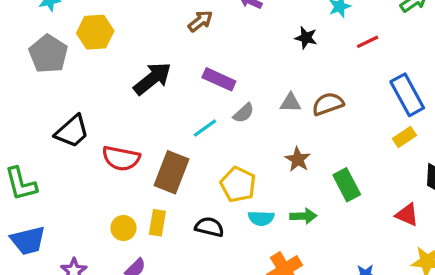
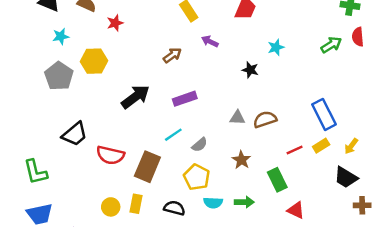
red line: (368, 42) -> (295, 150), moved
purple rectangle: (219, 79) -> (185, 99), turned -45
gray semicircle: (244, 113) -> (200, 145), moved
red triangle: (407, 215) -> (296, 210), moved

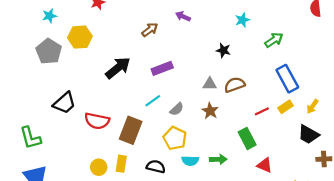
green arrow: (331, 45) -> (274, 40), moved
black star: (250, 70) -> (223, 50), moved
brown star: (241, 160) -> (210, 111), moved

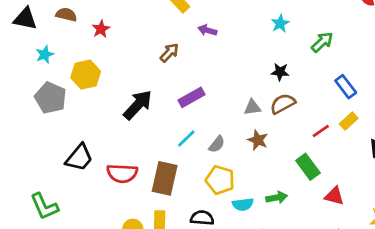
black star: (223, 50) -> (280, 72), moved
blue rectangle: (287, 79) -> (346, 87), size x0.7

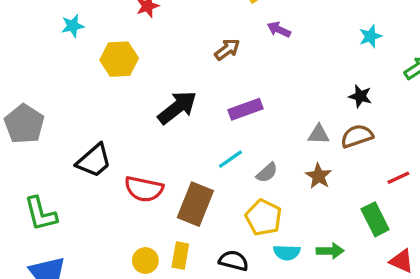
gray pentagon: (51, 98) -> (24, 124), moved

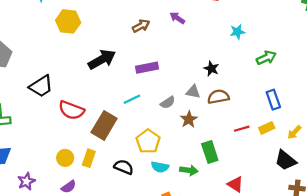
black star: (360, 96) -> (211, 69), moved
gray semicircle: (267, 173) -> (168, 102), moved
green rectangle: (375, 219) -> (210, 152), moved

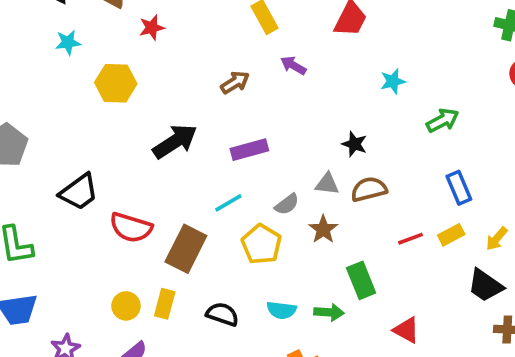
yellow pentagon: (148, 141) -> (261, 244), moved

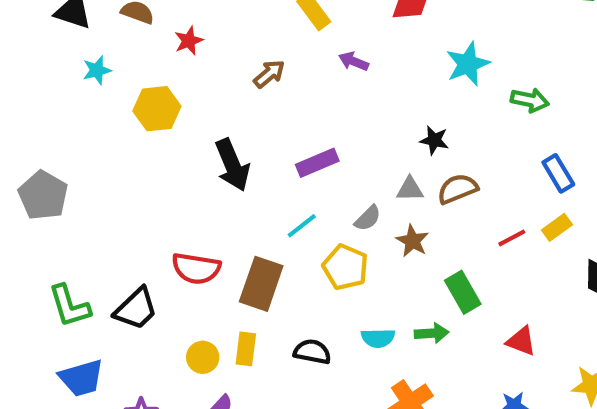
cyan star: (393, 81) -> (468, 64), size x1.5
brown arrow: (235, 82) -> (269, 74), moved
green arrow: (443, 120) -> (530, 100), turned 48
black arrow: (175, 141) -> (232, 165), turned 108
black trapezoid: (79, 192) -> (136, 309), moved

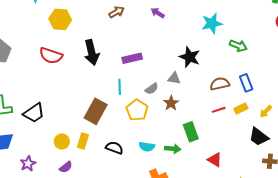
black star: (434, 140) -> (190, 57), size x1.5
brown semicircle: (458, 189) -> (220, 84), moved
cyan line: (302, 226) -> (120, 87), turned -63
red semicircle: (196, 268) -> (51, 56), moved

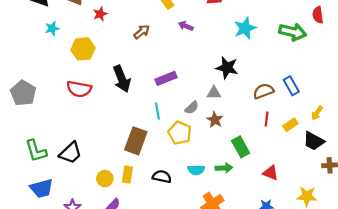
green arrow: (238, 46) -> (293, 32), moved, size x1.4
yellow rectangle: (241, 108) -> (290, 125), moved
red line: (219, 110) -> (267, 119), turned -56

